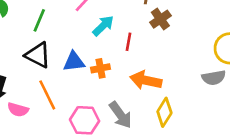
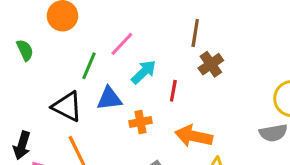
green line: (39, 20) -> (89, 66), moved
blue triangle: (74, 62) -> (109, 99), moved

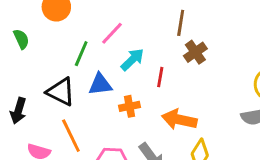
black arrow: (22, 145) -> (18, 111), moved

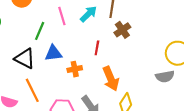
pink line: (112, 33) -> (62, 16), turned -60
cyan arrow: (132, 60) -> (88, 14), moved
orange arrow: (179, 120) -> (111, 79), turned -125

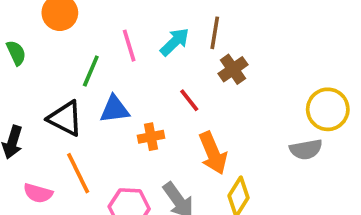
red line: (97, 48) -> (189, 100), turned -48

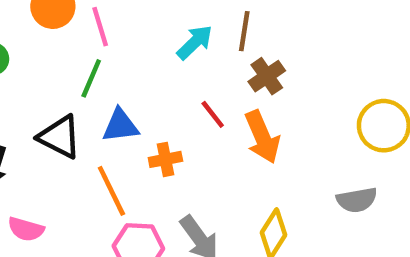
pink line: (129, 46) -> (100, 27), moved
gray semicircle: (306, 149) -> (357, 200), moved
orange arrow: (213, 153) -> (262, 137), moved
orange line: (78, 173) -> (111, 191), moved

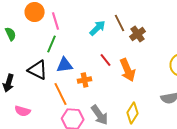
brown line: (244, 31) -> (120, 23), turned -36
brown cross: (267, 76) -> (138, 34), moved

